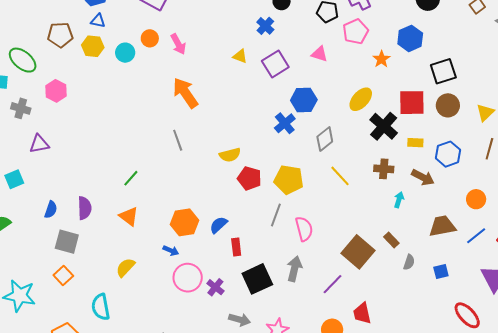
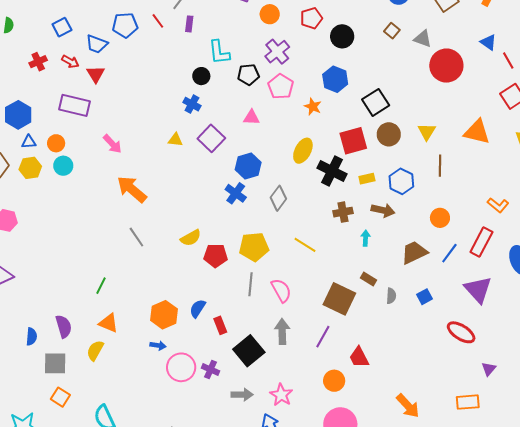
orange circle: (150, 38) -> (56, 143), moved
yellow line: (340, 176) -> (305, 245), moved
yellow semicircle: (125, 267) -> (95, 350), moved

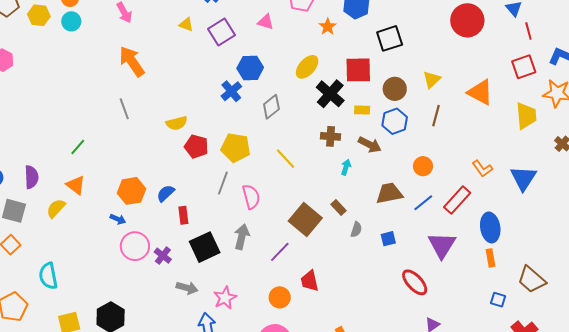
brown circle: (389, 134) -> (395, 89), moved

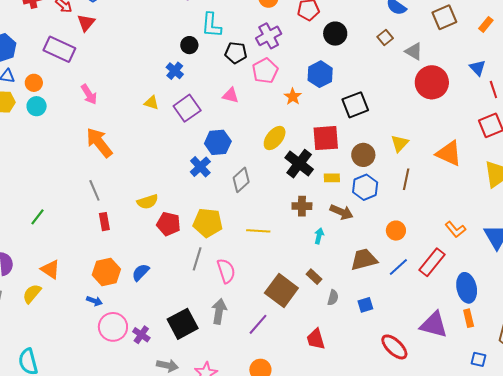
green line: (78, 147) -> (38, 217), moved
yellow line: (285, 159) -> (258, 231), turned -40
red rectangle: (183, 215) -> (104, 222), moved
purple triangle: (442, 245) -> (434, 325), moved, turned -44
red trapezoid: (310, 281) -> (316, 339), moved

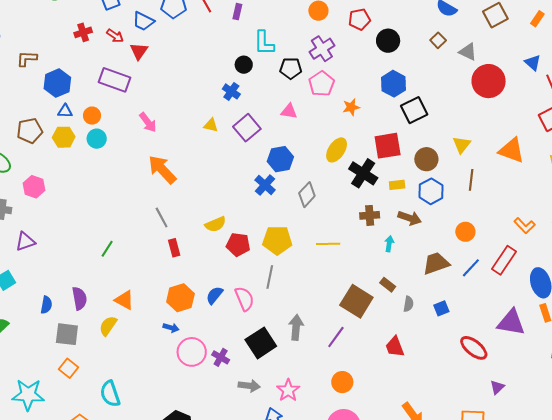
blue hexagon: (320, 74) -> (393, 84), moved
orange star: (293, 97) -> (351, 107), turned 30
pink semicircle: (226, 271) -> (244, 299), moved

